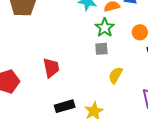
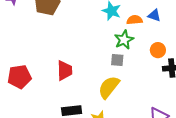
yellow semicircle: (115, 75) -> (109, 87), moved, size x1.4

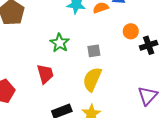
green star: (124, 40) -> (60, 43), moved

